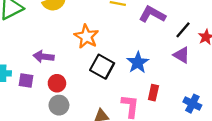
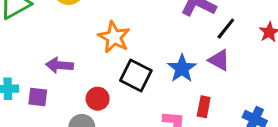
black line: (183, 30) -> (226, 29), moved
purple triangle: (182, 55) -> (219, 60), moved
red circle: (57, 83) -> (98, 99), moved

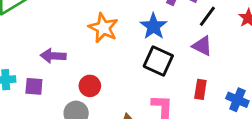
blue star: (182, 68) -> (154, 26), moved
black square: (136, 75) -> (158, 61), moved
red rectangle: (204, 107) -> (200, 89), moved

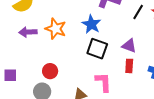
black line: (207, 16) -> (138, 12), moved
purple triangle: (202, 46) -> (129, 46), moved
purple arrow: (53, 56) -> (28, 32), moved

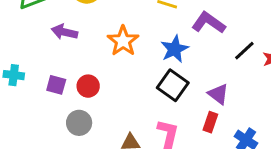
purple arrow: (28, 32) -> (64, 32), moved
red circle: (50, 71) -> (88, 86), moved
purple square: (10, 75) -> (56, 85), moved

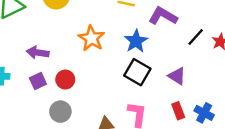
purple arrow: (64, 32) -> (38, 53), moved
purple square: (56, 85) -> (38, 81), turned -35
red rectangle: (210, 122) -> (178, 111), moved, turned -35

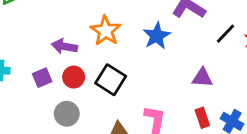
purple arrow: (38, 53) -> (64, 46), moved
black square: (137, 72) -> (111, 80), moved
purple triangle: (177, 76) -> (202, 78), turned -30

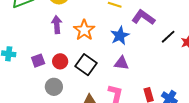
purple arrow: (64, 46) -> (57, 25), moved, turned 72
purple triangle: (202, 78) -> (121, 63), moved

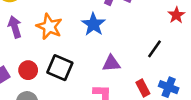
black line: (168, 37) -> (154, 49), moved
purple triangle: (121, 63) -> (111, 63), moved

